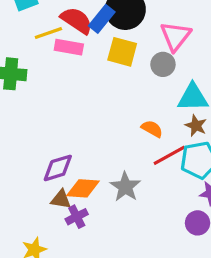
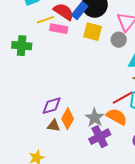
orange semicircle: (152, 129) -> (117, 117), moved, size x1.5
orange diamond: (83, 188) -> (68, 119), turned -65
purple cross: (77, 217) -> (100, 137), moved, size x1.5

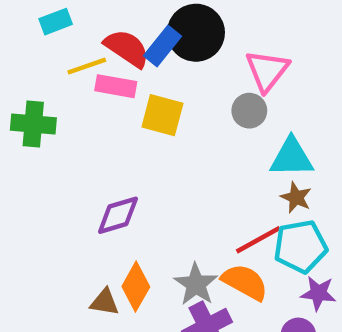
yellow square: (93, 32) -> (162, 115), moved
purple diamond: (52, 106) -> (118, 215), moved

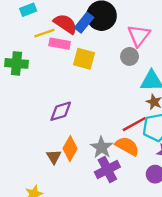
brown triangle: (105, 302) -> (54, 157), turned 49

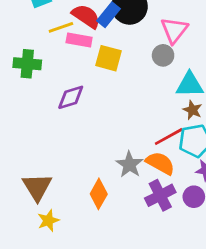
purple diamond: (61, 111) -> (71, 97), moved
orange diamond: (70, 149) -> (99, 194), moved
brown triangle: (54, 157) -> (37, 187), moved, size x1.6
purple cross: (107, 170) -> (160, 195), moved

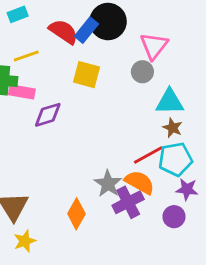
yellow line: (61, 27) -> (26, 56), moved
pink rectangle: (79, 40) -> (22, 92), moved
purple cross: (160, 195) -> (128, 202), moved

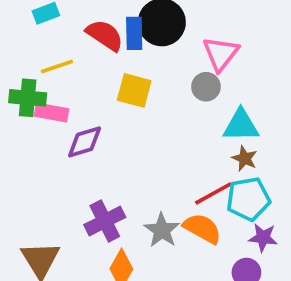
blue rectangle: (86, 30) -> (134, 33), turned -40
purple cross: (128, 202) -> (105, 221), moved

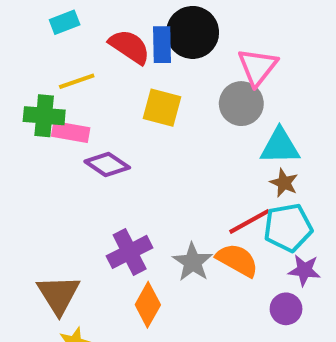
gray circle: (206, 87) -> (241, 104), size x1.4
purple diamond: (85, 142) -> (107, 165), turned 51

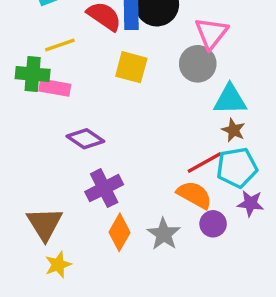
purple diamond: (107, 165) -> (85, 139), moved
gray star: (193, 262) -> (164, 234), moved
purple circle: (286, 309) -> (213, 224), moved

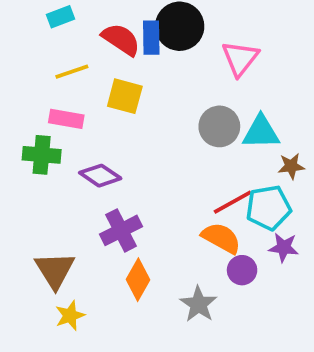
gray circle: (198, 64) -> (219, 126), moved
yellow square: (131, 67) -> (125, 96), moved
green cross: (33, 74) -> (42, 155), moved
brown star: (233, 130) -> (291, 166), moved, turned -30
gray star: (164, 234) -> (199, 304), moved

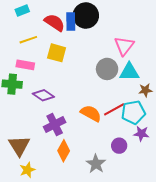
pink triangle: (240, 58) -> (124, 46), moved
orange semicircle: (221, 238) -> (91, 113), moved

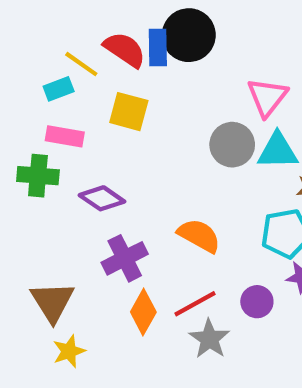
cyan rectangle: (22, 10) -> (59, 89), moved
yellow line: (28, 40) -> (81, 64), moved, turned 54
red line: (114, 109) -> (195, 304), moved

